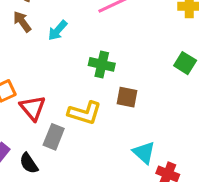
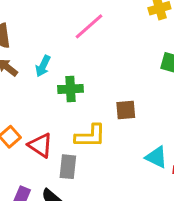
green cross: (102, 64) -> (71, 89), moved

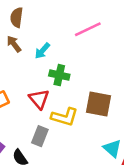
brown square: (126, 110) -> (99, 104), size x1.5
red triangle: (40, 145) -> (39, 99), moved

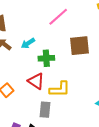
cyan arrow: (42, 51) -> (28, 43), turned 32
brown square: (99, 104) -> (79, 46), moved

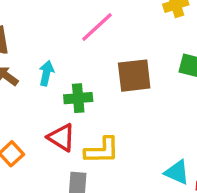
cyan arrow: (28, 43) -> (46, 73), turned 136

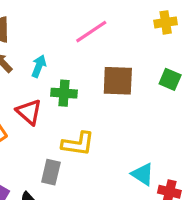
red triangle: (61, 137) -> (29, 112), moved

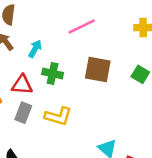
red triangle: (29, 112) -> (22, 85), turned -45
gray rectangle: (51, 172) -> (23, 113), moved

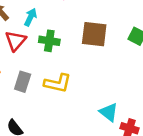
red triangle: (22, 85) -> (15, 41), moved, turned -50

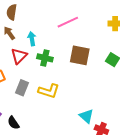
cyan arrow: (30, 17) -> (32, 39), turned -40

